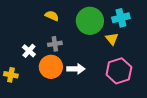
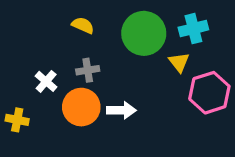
pink hexagon: (119, 71) -> (209, 93), moved

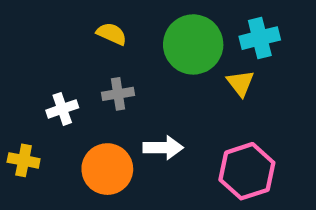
white cross: (46, 81) -> (62, 109), turned 30
pink hexagon: (209, 93) -> (247, 171), moved
orange circle: (81, 107) -> (107, 169), moved

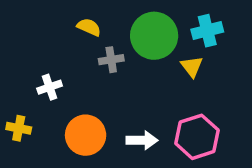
gray cross: (118, 94) -> (111, 60), moved
white arrow: (163, 148) -> (142, 140), moved

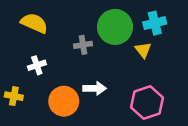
yellow semicircle: (89, 27) -> (34, 23), moved, size x1.5
white arrow: (142, 140) -> (94, 88), moved

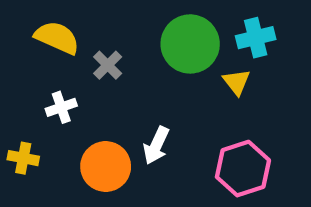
gray cross: (83, 45) -> (108, 65), moved, turned -36
white arrow: (94, 88) -> (156, 145), turned 115

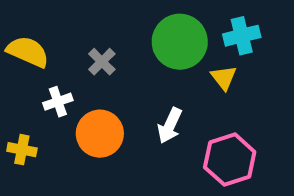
yellow semicircle: (57, 38) -> (28, 52), moved
white arrow: (156, 145) -> (170, 126), moved
orange circle: (106, 166) -> (100, 134), moved

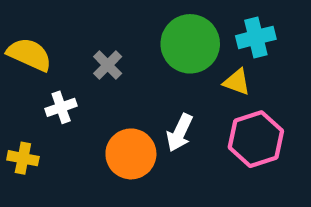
yellow triangle: (224, 78) -> (237, 82), turned -32
orange circle: (100, 134) -> (131, 154), moved
pink hexagon: (230, 160) -> (256, 139), moved

